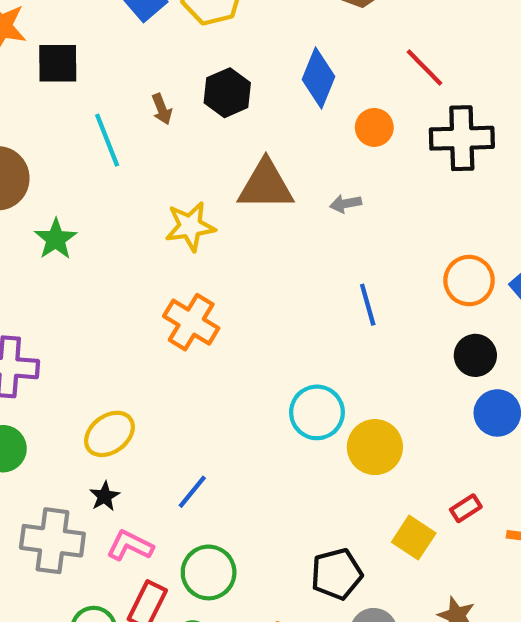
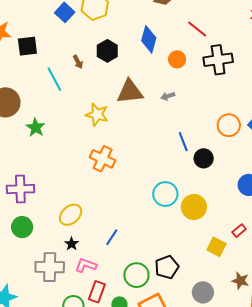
yellow star: (190, 226) -> (97, 115), turned 30
black circle: (475, 355) -> (204, 158), moved
green circle: (209, 572) -> (136, 275), moved
black pentagon: (337, 574) -> (167, 267), moved

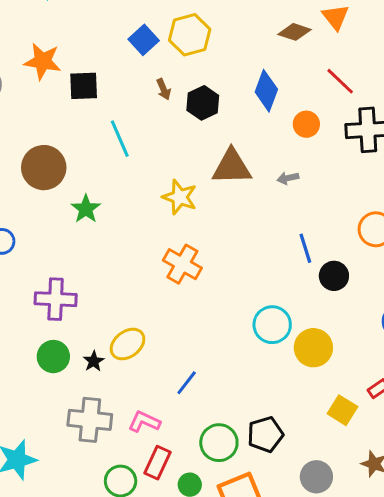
brown arrow: (78, 62) -> (164, 89), moved
black star: (72, 244) -> (94, 361), moved

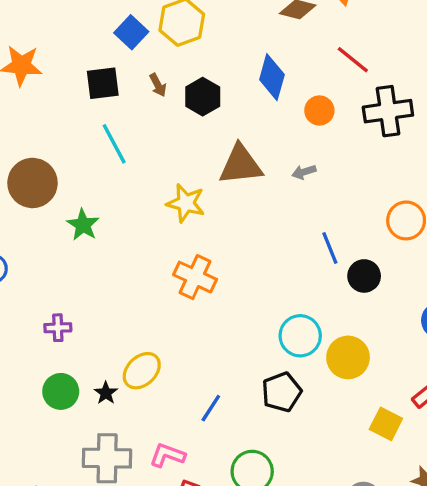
black square: (84, 86) -> (103, 83), moved
purple cross: (56, 299) -> (58, 328), size x0.6
black pentagon: (265, 434) -> (282, 392), moved

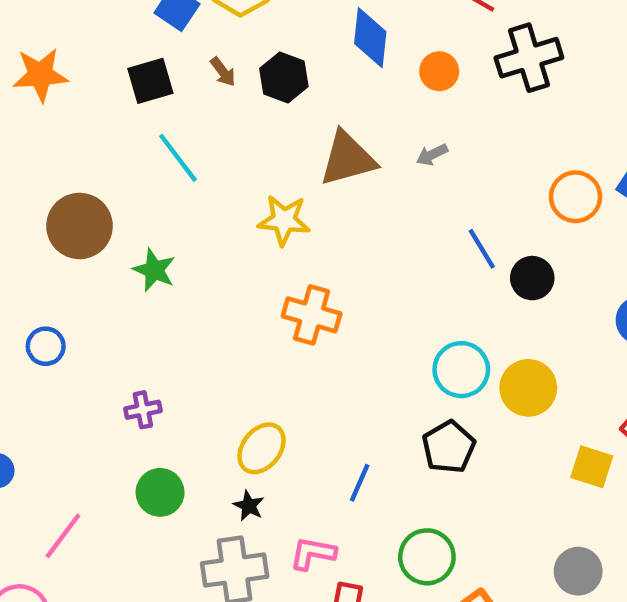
black star: (106, 393) -> (249, 506), moved

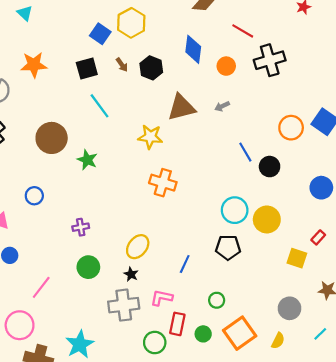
black pentagon: (449, 447) -> (228, 247), turned 30
green circle: (427, 557) -> (217, 300), size x0.6

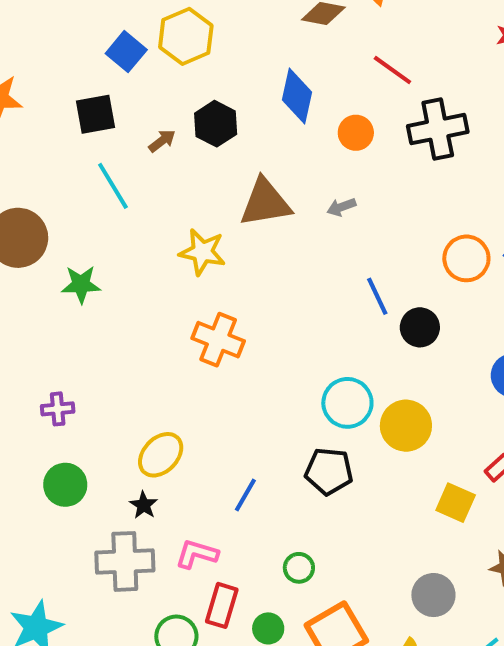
brown arrow: (122, 65) -> (162, 141), moved, turned -96
green star: (87, 160) -> (81, 284), turned -30

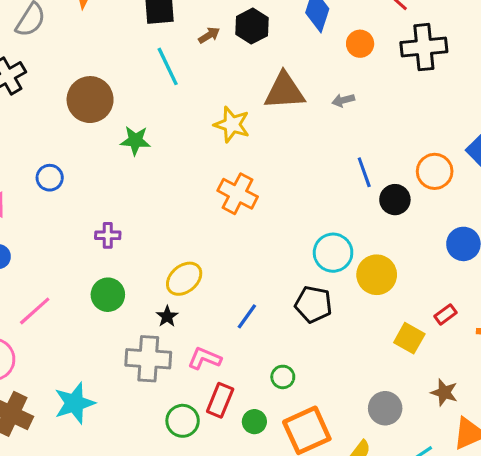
orange circle: (466, 258) -> (435, 171), moved

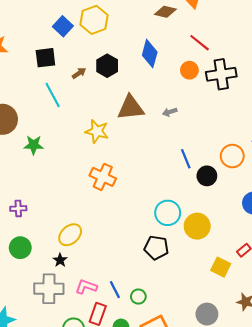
orange circle: (360, 44) -> (189, 70), moved
blue line: (247, 316) -> (115, 290), moved, turned -60

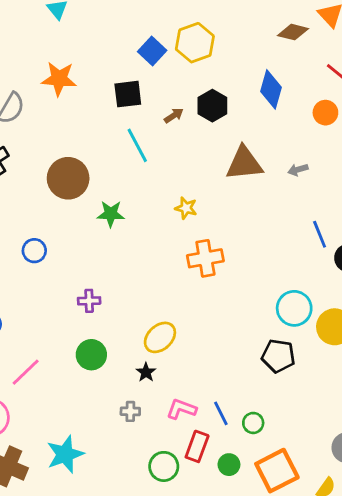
yellow star: (97, 131) -> (186, 208), moved, size x0.7
orange cross: (103, 177) -> (205, 258), turned -35
gray cross: (49, 289) -> (130, 411), size x0.5

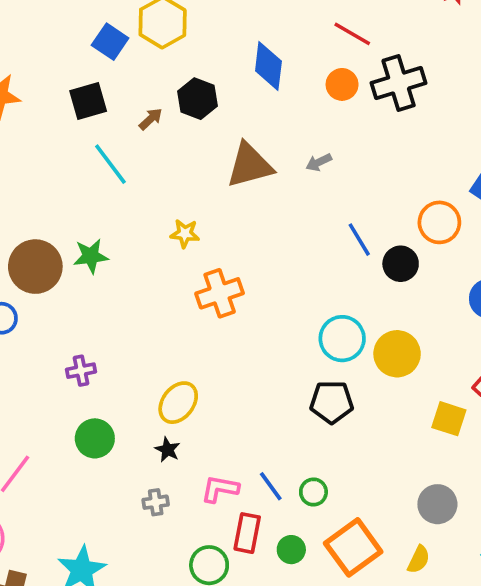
brown circle: (68, 178) -> (35, 267), moved

